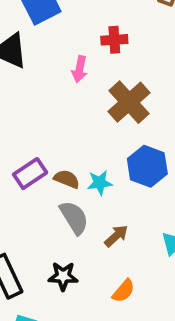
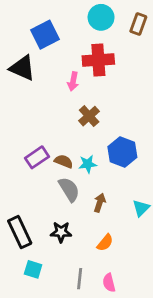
red cross: (114, 40) -> (98, 60), size x1.6
brown cross: (129, 102) -> (89, 116), moved, size x0.7
brown arrow: (116, 236) -> (100, 203), turned -30

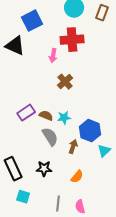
blue hexagon: (122, 152) -> (90, 131), moved

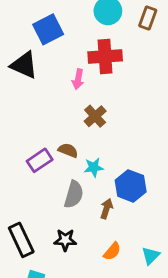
brown semicircle: (46, 116) -> (68, 150), moved
gray semicircle: (50, 137) -> (74, 194), turned 48
cyan triangle: (104, 151) -> (151, 256), moved

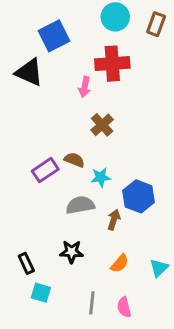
gray semicircle: (74, 194) -> (80, 205), turned -116
black rectangle: (21, 240) -> (26, 263), moved, size x0.6

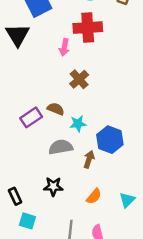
black triangle: (29, 72) -> (18, 35), turned 35

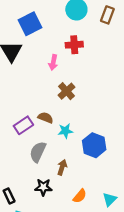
red cross: (88, 28) -> (74, 45), size x0.7
gray semicircle: (61, 147) -> (38, 152), moved, turned -55
brown arrow: (89, 159) -> (62, 167), moved

